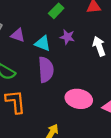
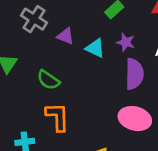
purple semicircle: (46, 70) -> (134, 74), moved

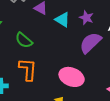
purple semicircle: (134, 74) -> (90, 43), turned -140
pink ellipse: (135, 119) -> (72, 77), moved

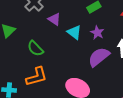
orange L-shape: (28, 69) -> (37, 77), turned 65

